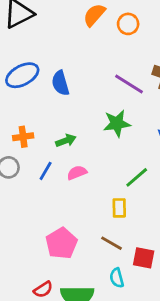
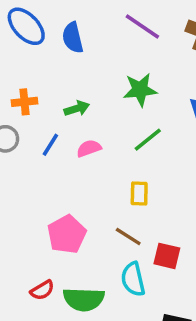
blue ellipse: (22, 75) -> (26, 26), turned 72
purple line: (129, 84) -> (142, 27), moved
green line: (137, 177) -> (148, 140), moved
cyan semicircle: (117, 278) -> (133, 279), size x1.4

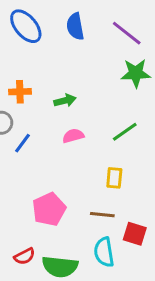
blue semicircle: (73, 38) -> (75, 26), moved
green star: (140, 90) -> (136, 73), moved
blue line: (50, 145) -> (23, 143), moved
brown line: (128, 236) -> (102, 215), turned -30

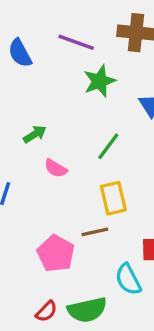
pink semicircle: (73, 136) -> (56, 168), turned -115
yellow rectangle: (114, 178) -> (113, 198), size x1.4
brown line: (102, 215) -> (95, 232), moved

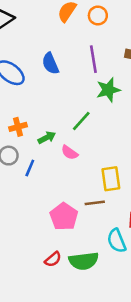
purple line: (76, 42) -> (93, 59), turned 56
green arrow: (35, 134) -> (47, 138), moved
green line: (108, 146) -> (81, 121), moved

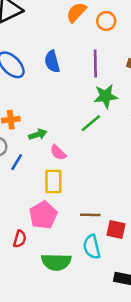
green line: (81, 121) -> (91, 123), moved
yellow rectangle: (111, 179) -> (53, 181), moved
brown line: (95, 203) -> (90, 215), moved
red semicircle: (53, 259) -> (20, 239), moved, turned -42

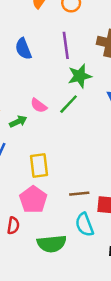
pink semicircle: (58, 153) -> (39, 106), moved

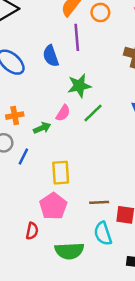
purple line: (66, 45) -> (77, 37), moved
green star: (80, 76) -> (79, 86), moved
pink semicircle: (39, 106) -> (63, 113), turned -98

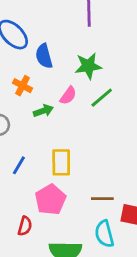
blue semicircle: (51, 56) -> (44, 56), moved
orange cross: (15, 116) -> (23, 86), moved, turned 35
blue line: (23, 156) -> (19, 165), moved

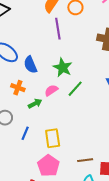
green star: (88, 66) -> (63, 67), turned -30
pink semicircle: (68, 96) -> (51, 90), turned -152
blue line: (19, 165) -> (25, 133), moved

